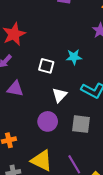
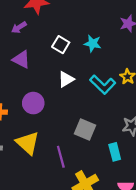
purple circle: (48, 121) -> (33, 103), moved
gray square: (81, 124) -> (85, 130), moved

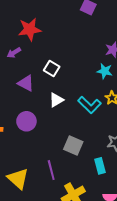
cyan star: (93, 43) -> (105, 71), moved
purple triangle: (21, 59) -> (26, 83), moved
yellow triangle: (28, 143) -> (18, 179), moved

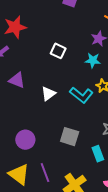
white square: (52, 68) -> (58, 51), moved
purple circle: (26, 121) -> (25, 140), moved
purple line: (51, 170) -> (45, 173), moved

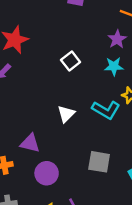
white square: (58, 51) -> (71, 61), turned 35
purple triangle: (17, 80) -> (30, 143), moved

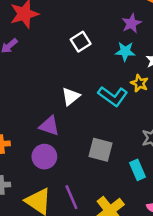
purple triangle: (30, 143) -> (49, 126), moved

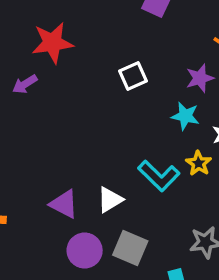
white square: (81, 42) -> (133, 76), moved
white triangle: (71, 96) -> (110, 200), moved
purple circle: (44, 157) -> (85, 251), moved

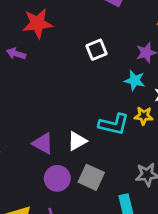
purple arrow: (25, 84) -> (16, 54), turned 48
yellow star: (199, 163) -> (144, 116), turned -30
cyan L-shape: (159, 176) -> (114, 124), turned -32

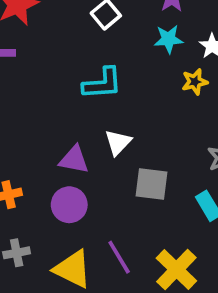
cyan L-shape: (114, 124) -> (102, 83), moved
purple circle: (57, 178) -> (69, 205), moved

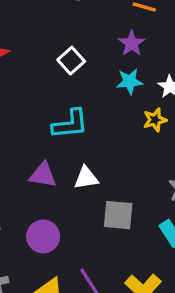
white triangle: (118, 142) -> (86, 178), turned 40
purple triangle: (74, 160) -> (43, 175), moved

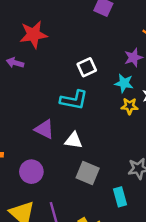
white square: (71, 61) -> (87, 67), moved
yellow star: (155, 120) -> (130, 106), moved

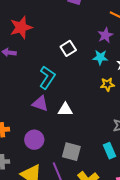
cyan L-shape: (74, 100) -> (47, 77), moved, turned -60
yellow star: (130, 106) -> (107, 84), moved
gray square: (88, 173) -> (71, 152), moved

